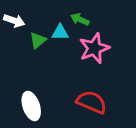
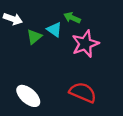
cyan triangle: (60, 32) -> (54, 30), turned 35
white ellipse: (31, 106) -> (28, 96), turned -30

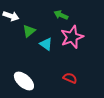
cyan triangle: (54, 30) -> (46, 44), moved
red semicircle: (83, 92) -> (70, 78), size x0.6

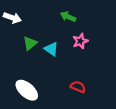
green triangle: (29, 31) -> (30, 43), moved
pink star: (72, 37) -> (80, 41), size x0.6

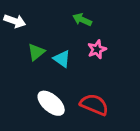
red semicircle: (78, 87) -> (94, 105), size x1.5
white ellipse: (27, 90) -> (51, 103), moved

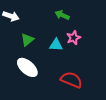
cyan triangle: (62, 59) -> (56, 45), moved, turned -32
white ellipse: (51, 103) -> (27, 67), moved

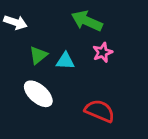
green arrow: (62, 15) -> (87, 21), size x1.5
cyan triangle: (56, 45) -> (65, 61), moved

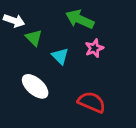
green triangle: (38, 55) -> (34, 38), moved, turned -36
cyan triangle: (65, 61) -> (60, 56), turned 42

